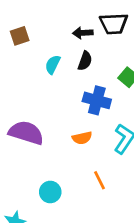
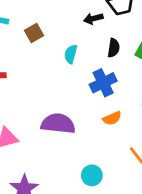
black semicircle: (85, 61) -> (114, 48), moved
blue cross: (97, 100) -> (103, 83), moved, turned -30

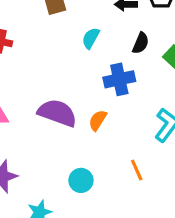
orange semicircle: (112, 118) -> (98, 120), moved, turned 132

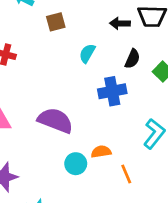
orange semicircle: (98, 120) -> (101, 152), moved, turned 48
cyan circle: (81, 180) -> (76, 164), moved

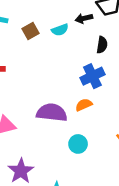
cyan semicircle: (87, 53) -> (60, 30), moved, turned -126
orange semicircle: (101, 152) -> (84, 105), moved

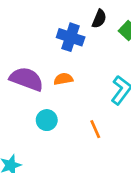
blue cross: (92, 76) -> (71, 37), moved, turned 30

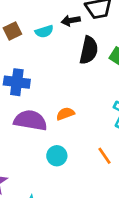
black semicircle: (99, 19) -> (89, 50), size x1.5
blue cross: (71, 37) -> (17, 82), moved

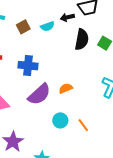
purple semicircle: (30, 120) -> (39, 94), turned 130
orange line: (105, 156) -> (83, 125), moved

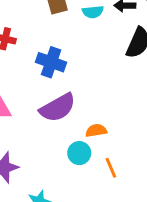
orange semicircle: (66, 88) -> (96, 131), moved

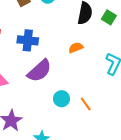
orange semicircle: (96, 131) -> (76, 48), moved

